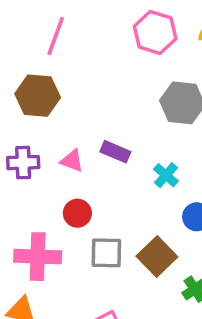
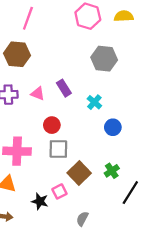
purple rectangle: (115, 152) -> (64, 88), turned 35
red circle: (77, 213) -> (52, 125), moved
brown square: (157, 257) -> (79, 173), moved

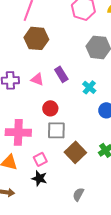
brown hexagon: (17, 54) -> (36, 38), moved
pink square: (59, 191) -> (40, 159), moved

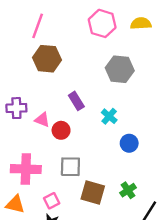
pink triangle: (37, 79) -> (42, 120), moved
red circle: (50, 108) -> (61, 130), moved
brown square: (75, 152) -> (93, 193), turned -30

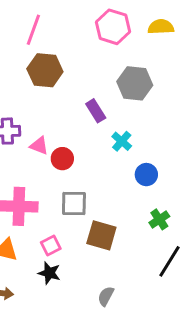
purple rectangle: (76, 101) -> (96, 111), moved
green cross: (128, 190) -> (159, 219), moved

